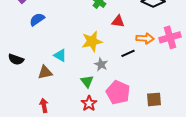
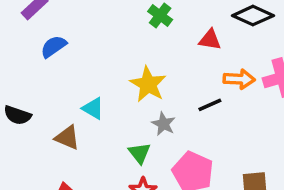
red triangle: (118, 21) -> (210, 40), moved
yellow star: (92, 41) -> (148, 84), turned -30
brown triangle: (45, 72) -> (67, 138), turned 35

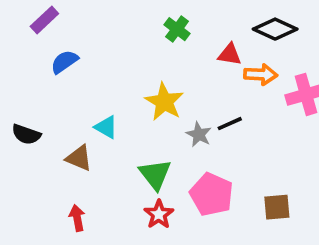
orange arrow: (239, 79) -> (261, 74), moved
gray star: (164, 124) -> (199, 134), moved
green triangle: (139, 153) -> (155, 174), size x1.4

